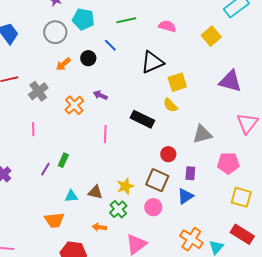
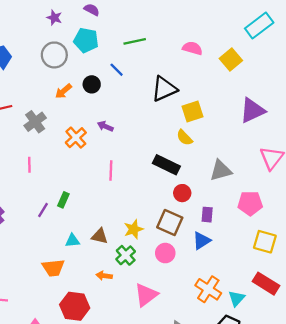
pink semicircle: (167, 26) -> (192, 48), moved
purple triangle: (230, 81) -> (252, 110), turned -40
black rectangle: (142, 119) -> (166, 165), moved

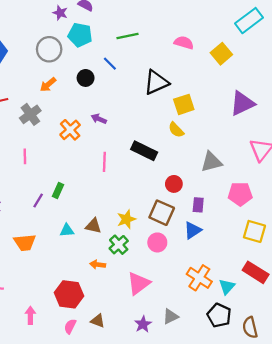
purple star: (54, 18) -> (60, 13), moved
orange arrow: (63, 91) -> (48, 85), moved
black rectangle: (166, 165) -> (144, 151), moved
orange trapezoid: (53, 268) -> (25, 242), moved

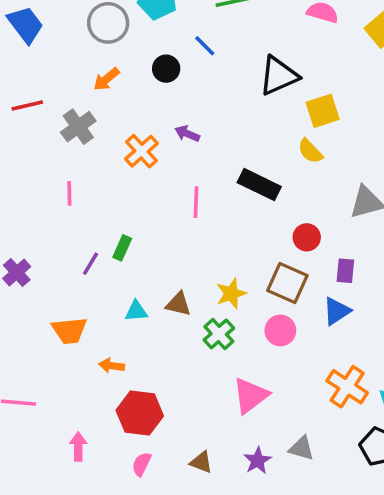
orange arrow: (98, 265) -> (112, 366), moved
gray triangle: (171, 316) -> (301, 448), turned 42
brown triangle: (98, 321) -> (201, 462), moved

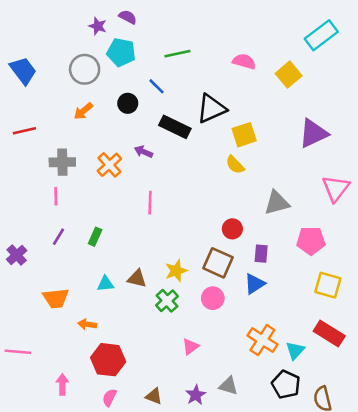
gray cross: (78, 127) -> (62, 162), moved, turned 35
black rectangle: (259, 185) -> (175, 127), moved
purple line: (91, 264) -> (58, 237), moved
pink triangle: (250, 396) -> (191, 347), size x0.6

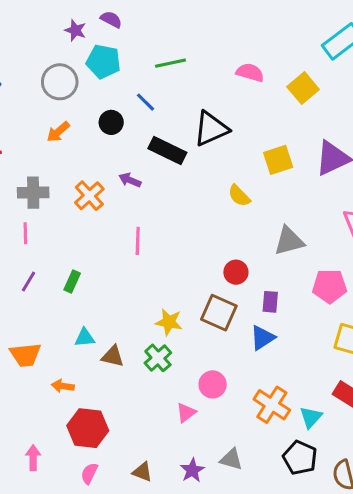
yellow square: (244, 135) -> (278, 160), moved
yellow star: (176, 271) -> (169, 322), turned 30
brown triangle: (137, 279) -> (113, 356), moved
pink circle: (213, 298) -> (213, 384), moved

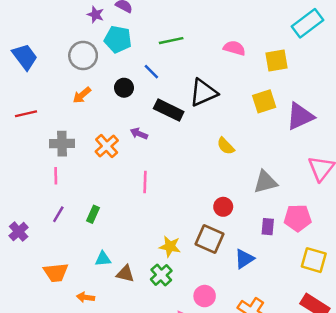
yellow square: (303, 88) -> (277, 60), turned 30
yellow square: (278, 160) -> (264, 101), moved
purple rectangle: (270, 302) -> (268, 227), moved

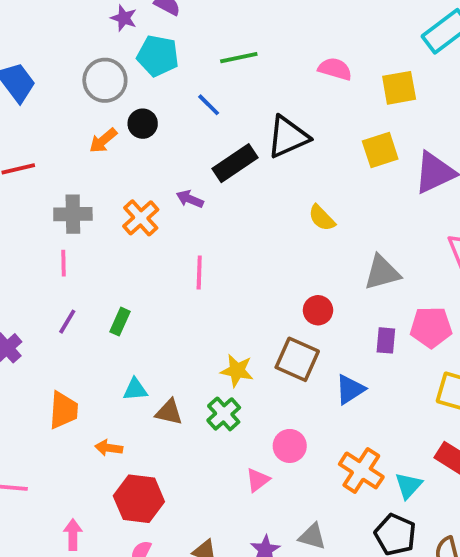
black circle: (124, 88) -> (143, 124), moved
black rectangle: (169, 110) -> (235, 163), turned -60
orange trapezoid: (56, 272) -> (63, 410), turned -80

